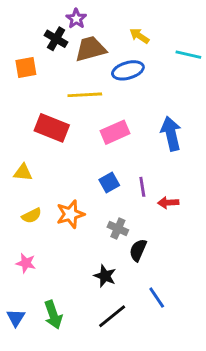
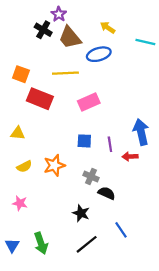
brown trapezoid: (91, 49) -> (70, 38), turned -115
orange square: (26, 68) -> (21, 74), moved, turned 30
blue arrow: (171, 134) -> (141, 132), moved
blue square: (109, 183) -> (84, 141), turned 32
black semicircle: (138, 250) -> (107, 193), turned 90

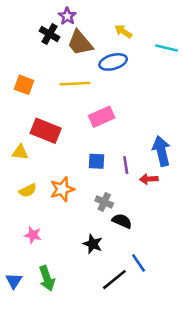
red rectangle: (40, 99) -> (46, 131), moved
pink star: (20, 203) -> (33, 235), moved
black line: (87, 244) -> (114, 280), moved

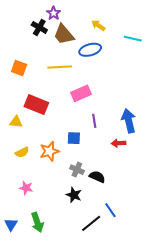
blue square: (97, 161) -> (74, 138), moved
purple line: (126, 165) -> (94, 121), moved
gray cross: (104, 202) -> (77, 170), moved

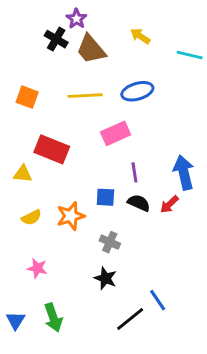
blue ellipse: (90, 50) -> (137, 91), moved
red arrow: (119, 143) -> (169, 204), turned -40
black semicircle: (97, 177) -> (139, 203), moved

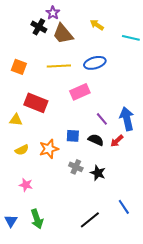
purple line: (134, 172) -> (102, 119), moved, turned -32
black star: (105, 278) -> (98, 173), moved
blue line: (158, 300) -> (124, 207), moved

